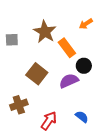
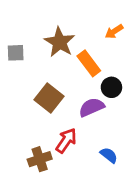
brown cross: (19, 105) -> (40, 159), moved
red arrow: (49, 121) -> (66, 141), moved

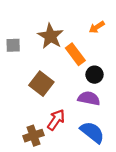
purple semicircle: (92, 107) -> (89, 98), moved, turned 35
blue semicircle: (109, 155) -> (92, 132), size x1.6

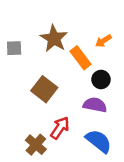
orange arrow: (97, 27) -> (103, 41), moved
brown cross: (33, 136) -> (36, 145), turned -30

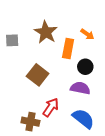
orange arrow: (103, 41) -> (87, 34), turned -112
orange rectangle: (80, 58) -> (68, 48), turned 48
brown cross: (36, 145) -> (30, 122), turned -30

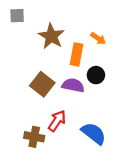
gray square: (12, 40) -> (17, 16), moved
purple semicircle: (80, 88) -> (73, 85), moved

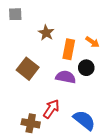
brown star: (51, 36) -> (46, 33), size x0.7
orange arrow: (98, 38) -> (92, 42), moved
brown square: (42, 84) -> (28, 69), moved

